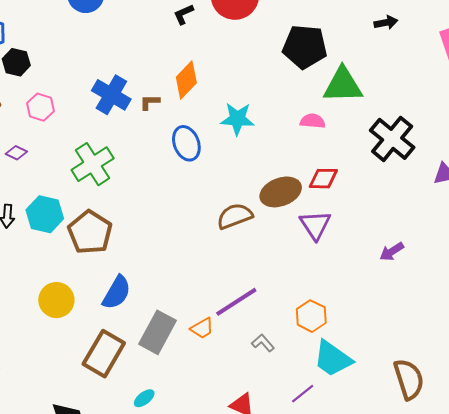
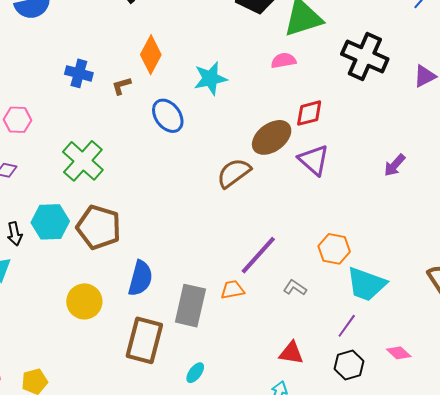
blue cross: (111, 95) -> (79, 73), moved, size x0.7
orange trapezoid: (202, 328) -> (232, 290), turned -145

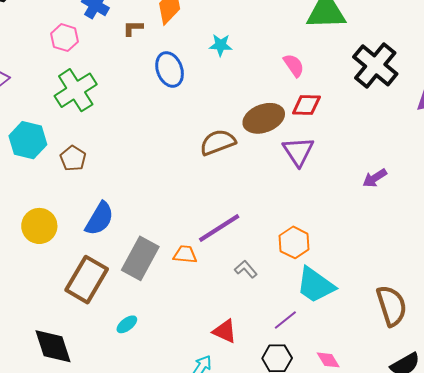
pink semicircle: (283, 61) -> (294, 65), moved, turned 50
cyan star: (210, 78) -> (221, 45), size x0.7
pink hexagon: (17, 120) -> (64, 38), moved
brown pentagon: (99, 227) -> (73, 158), size x0.6

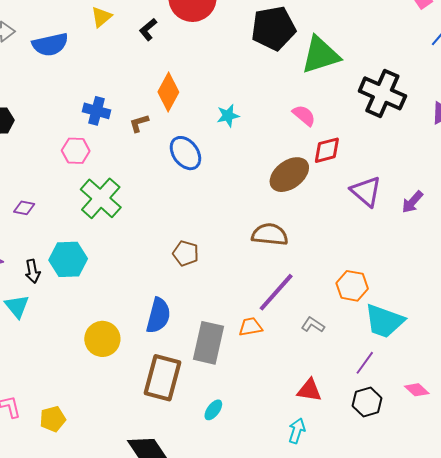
brown semicircle: (218, 142) -> (270, 234), moved, turned 42
purple triangle: (298, 151) -> (366, 191), moved
brown pentagon: (73, 158) -> (186, 253), moved

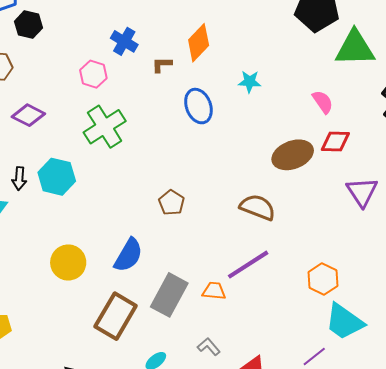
purple diamond: (24, 208) -> (28, 115), size x1.5
gray L-shape: (313, 325) -> (209, 347), moved

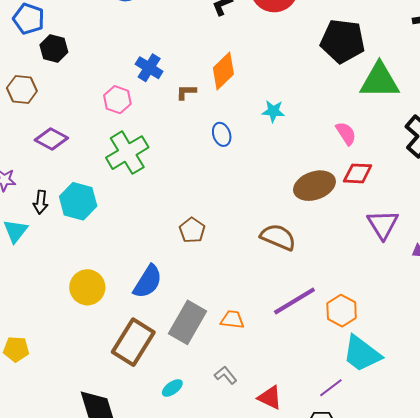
blue ellipse: (198, 106) -> (222, 134), size x0.7
purple line: (248, 265) -> (294, 301), moved

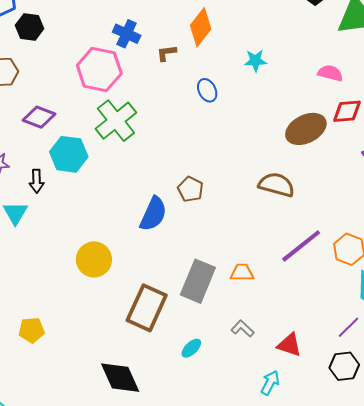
pink hexagon: (117, 100) -> (99, 70), size x1.6
pink semicircle: (346, 133) -> (330, 73), turned -35
cyan hexagon: (78, 201) -> (69, 154), moved
blue semicircle: (148, 282) -> (153, 214), moved

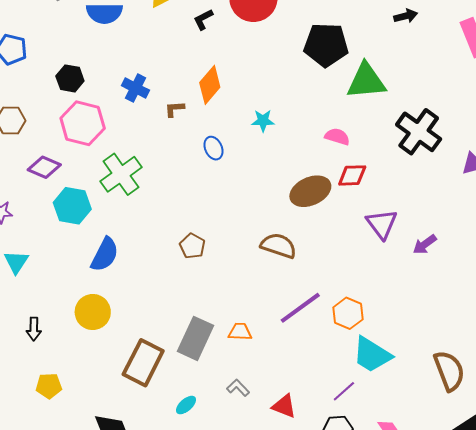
black hexagon: (30, 27) -> (70, 78), moved
pink hexagon: (99, 70) -> (83, 123), moved
black arrow: (37, 181) -> (34, 329), moved
blue semicircle: (153, 214) -> (105, 255), moved
yellow pentagon: (31, 330) -> (49, 386), moved

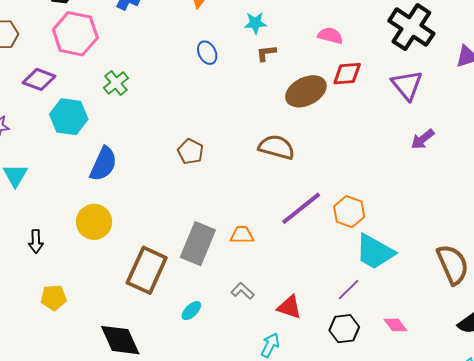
brown L-shape: (174, 109) -> (266, 53), moved
green cross: (121, 174) -> (116, 83), size x0.6
purple triangle: (382, 224) -> (407, 85), moved

